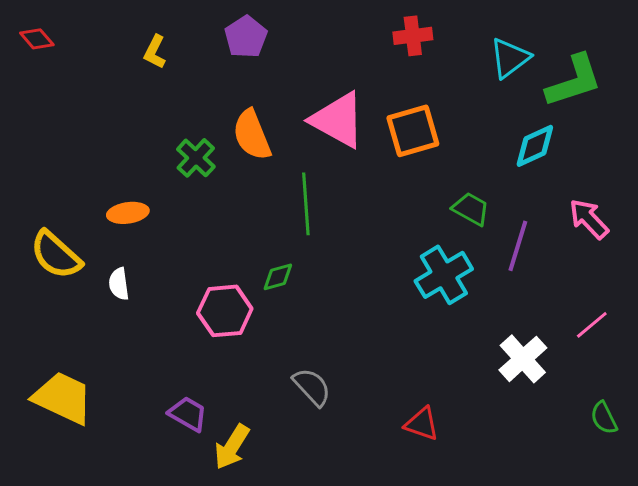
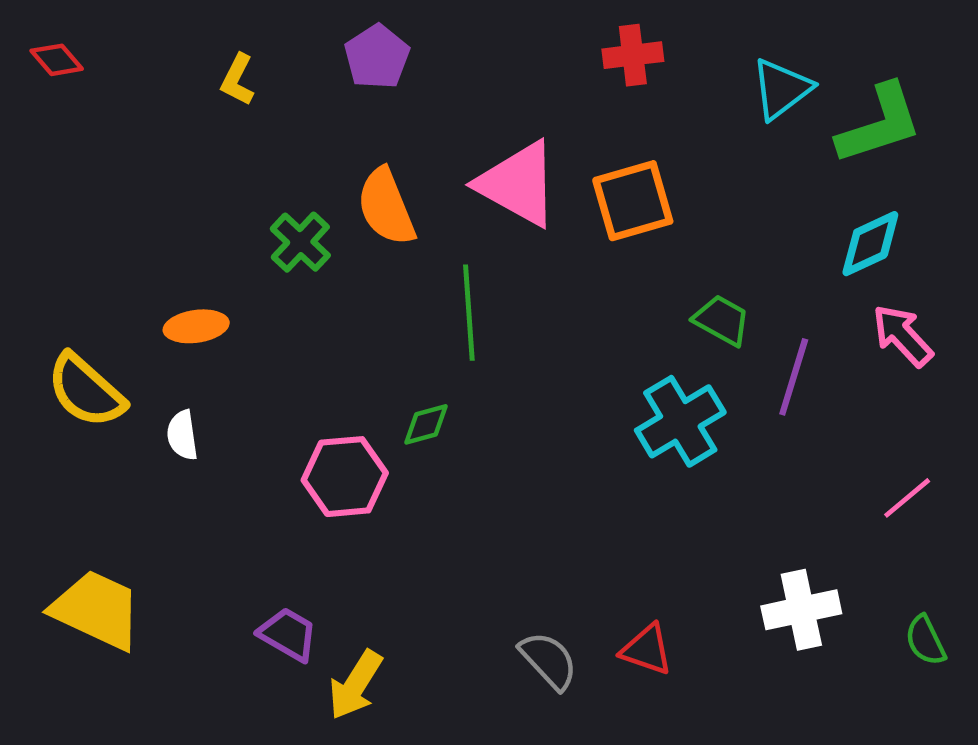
cyan diamond: (535, 146) -> (870, 244), moved
white cross: (523, 359) -> (801, 610), moved, turned 30
gray semicircle: (312, 387) -> (549, 660), moved

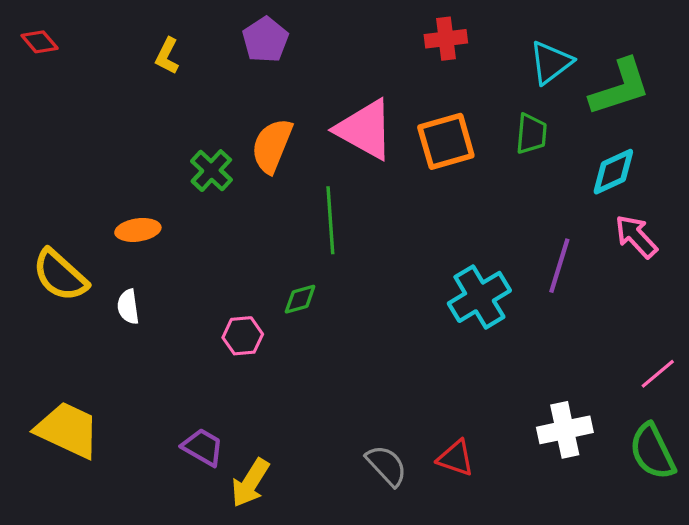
orange semicircle: (386, 207) -> (272, 146), turned 44
green trapezoid: (722, 320) -> (531, 134), moved, turned 66
pink hexagon: (345, 477) -> (243, 336), size x0.7
pink line: (907, 498) -> (658, 374), moved
green semicircle: (925, 640) -> (652, 452), size x1.6

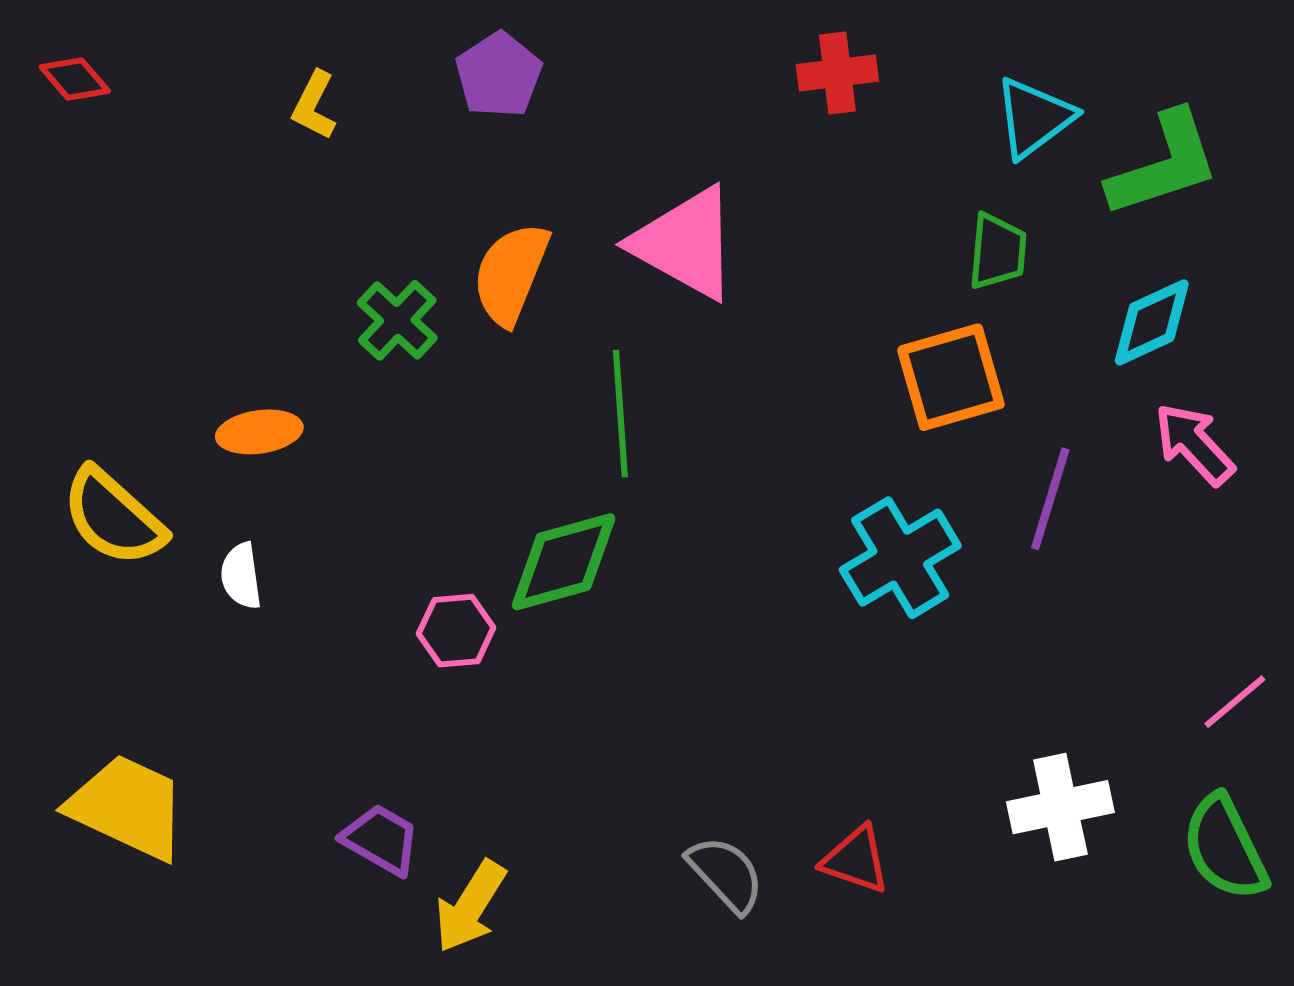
orange square: (446, 141) -> (951, 377), moved
green diamond: (300, 299) -> (564, 562), size x1.8

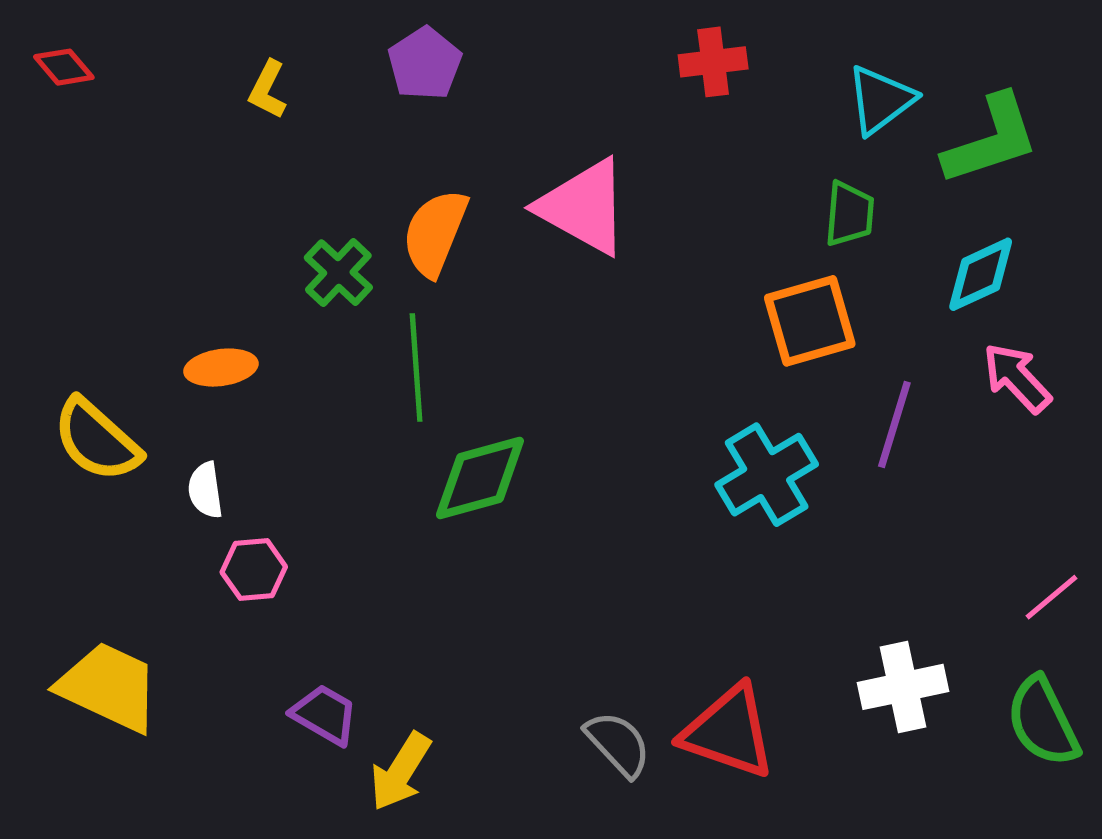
green line: (620, 414) -> (416, 368), moved
pink hexagon: (456, 631) -> (254, 570), moved
red triangle: (856, 860) -> (729, 732), size x1.6

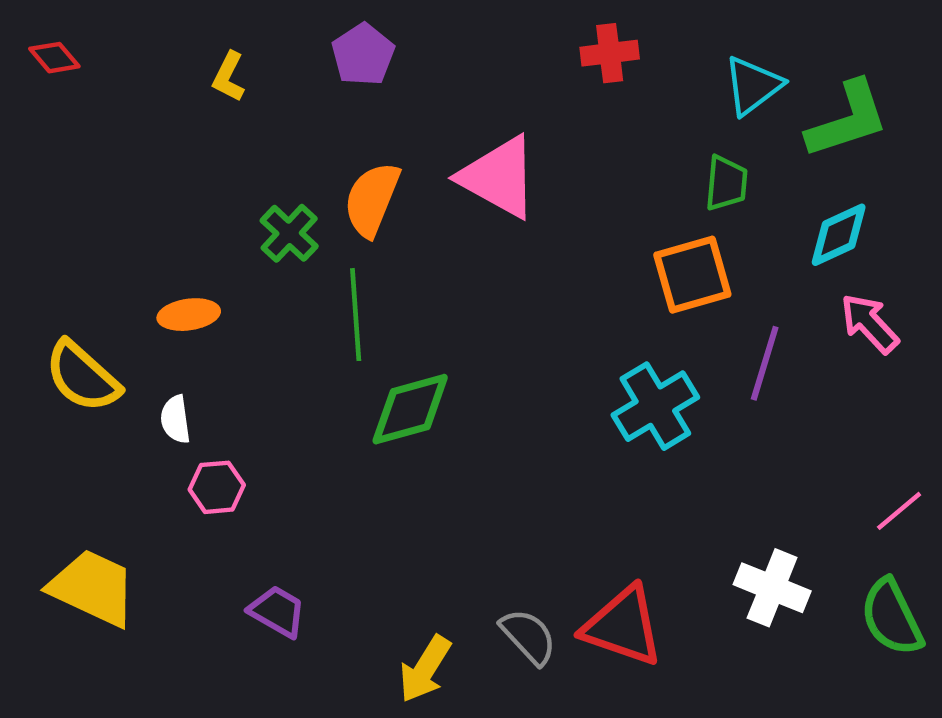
white cross: (903, 687) -> (772, 588), turned 34
yellow arrow: (401, 772) -> (425, 669), moved

